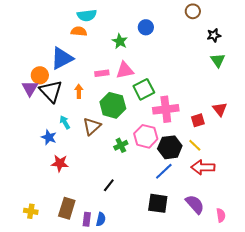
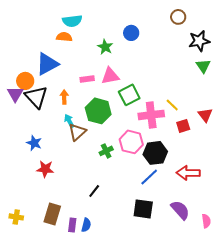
black star: (214, 35) -> (199, 41), size x1.5
cyan arrow: (65, 122) -> (69, 121), moved
yellow line: (195, 145) -> (172, 105), moved

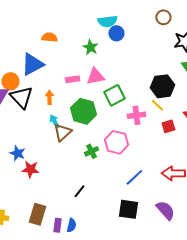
cyan semicircle: (72, 21) -> (107, 21), moved
pink cross: (151, 115) -> (136, 115), size x0.7
blue star: (34, 143) -> (17, 153), moved
black hexagon: (155, 153) -> (162, 86), moved

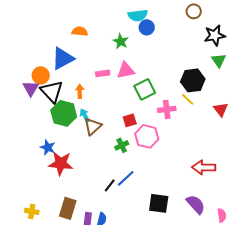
green hexagon: (83, 111) -> (64, 113), moved
red square: (168, 126) -> (130, 120), moved
red star: (30, 169) -> (61, 163), size x1.4
blue line: (134, 177) -> (126, 178), moved

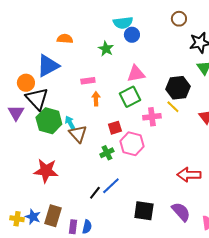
pink triangle: (126, 70) -> (136, 74), moved
purple triangle: (31, 88) -> (16, 113), moved
orange arrow: (80, 91) -> (96, 99), moved
brown triangle: (93, 126) -> (78, 134), turned -30
blue star: (48, 147) -> (33, 217), moved

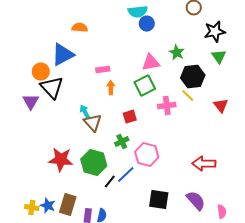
green star: (106, 49) -> (177, 53), moved
green hexagon: (49, 121) -> (94, 163), moved
pink hexagon: (132, 144) -> (147, 155), moved

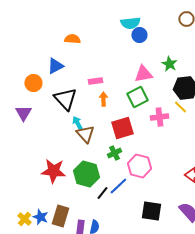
blue triangle: (63, 55) -> (55, 66), size x0.7
black triangle: (52, 88) -> (65, 99), moved
red square: (130, 117) -> (122, 128), size x1.6
yellow cross: (32, 208) -> (24, 219), turned 32

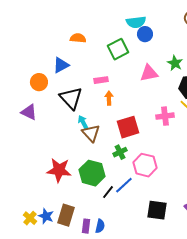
green square: (137, 97) -> (118, 49), moved
purple triangle: (23, 113) -> (29, 112), turned -36

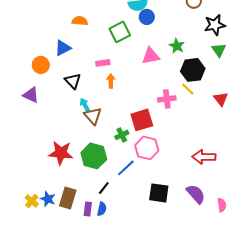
black triangle: (71, 98) -> (73, 81), size x0.7
red square: (128, 127) -> (142, 120), moved
black line: (108, 192) -> (104, 188), moved

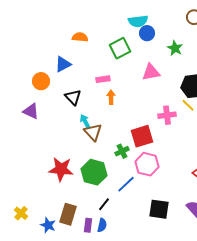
green star: (177, 46) -> (175, 48), moved
blue star: (48, 199) -> (48, 225), moved
yellow cross: (32, 201) -> (21, 213), moved

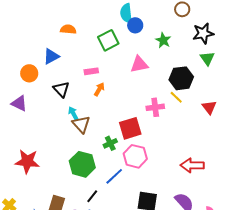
cyan semicircle: (138, 21) -> (126, 13), turned 90
orange arrow: (111, 97) -> (99, 89), turned 32
red star: (61, 169) -> (27, 161), moved

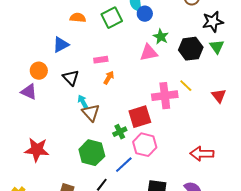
green square: (108, 40) -> (112, 18), moved
green star: (163, 40) -> (161, 37), moved
orange circle: (29, 73) -> (39, 71), moved
black hexagon: (181, 78) -> (191, 49), moved
pink cross: (155, 107) -> (165, 96), size x1.4

